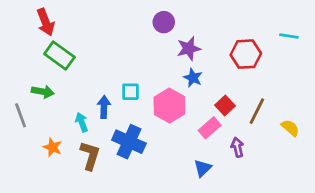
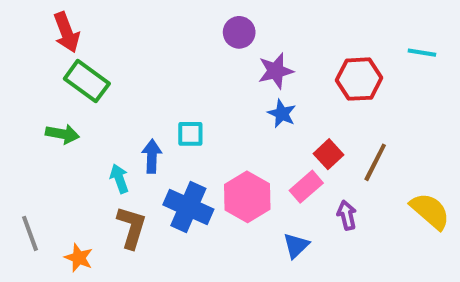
pink hexagon: (169, 106) -> (247, 197), moved
gray line: (21, 115) -> (30, 233), moved
yellow semicircle: (290, 128) -> (430, 211), moved, size x1.5
orange star: (53, 147) -> (79, 258), moved

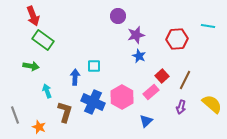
cyan arrow: (119, 179) -> (47, 91), moved
purple arrow: (347, 215) -> (181, 107), moved, turned -152

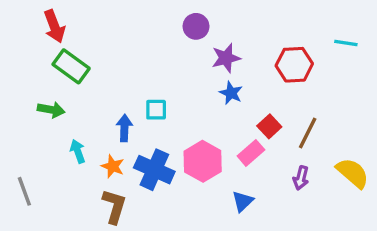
brown L-shape: (65, 112) -> (114, 206), moved
orange star: (39, 127) -> (113, 166), moved

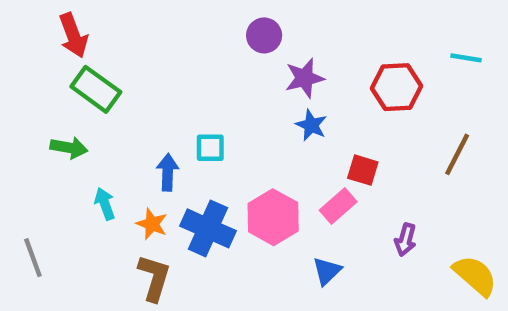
red square: (269, 126) -> (363, 170), turned -30
brown line: (308, 133) -> (457, 154), moved
yellow semicircle: (353, 173) -> (475, 276), moved

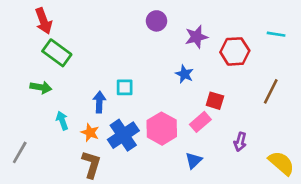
purple star: (304, 78) -> (196, 37), moved
blue cross: (208, 228) -> (123, 135), turned 32
gray line: (33, 258) -> (20, 152), turned 50

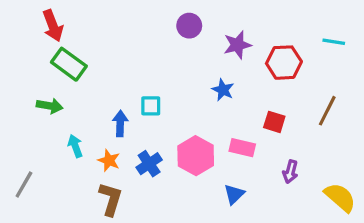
red square: (215, 101) -> (274, 122), moved
pink rectangle: (200, 122) -> (242, 148), turned 54
blue cross: (123, 135) -> (149, 164), size x0.7

